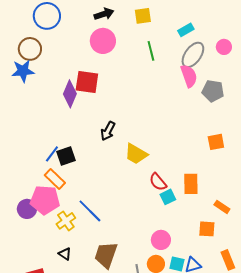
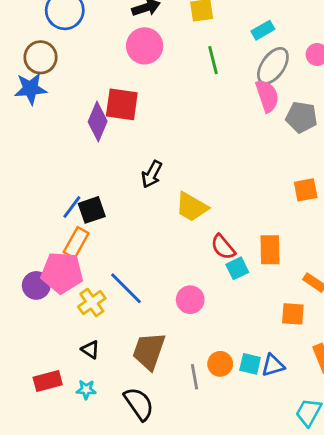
orange rectangle: (55, 179) -> (76, 243), turned 75
pink circle: (161, 240) -> (190, 300), moved

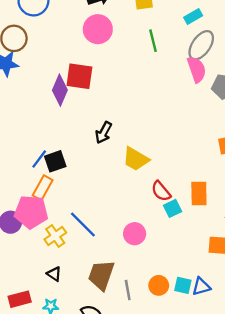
gray line: (194, 377) -> (128, 290), moved

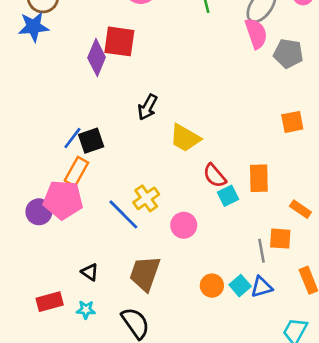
yellow cross: (55, 236) -> (146, 198), moved
cyan square: (183, 285) -> (240, 286), turned 36
gray line: (128, 290) -> (262, 251), moved

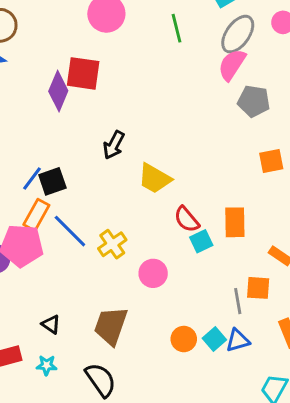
pink semicircle: (256, 33) -> (232, 65), turned -128
gray pentagon: (288, 54) -> (254, 101), moved
blue line: (123, 214) -> (70, 231), moved

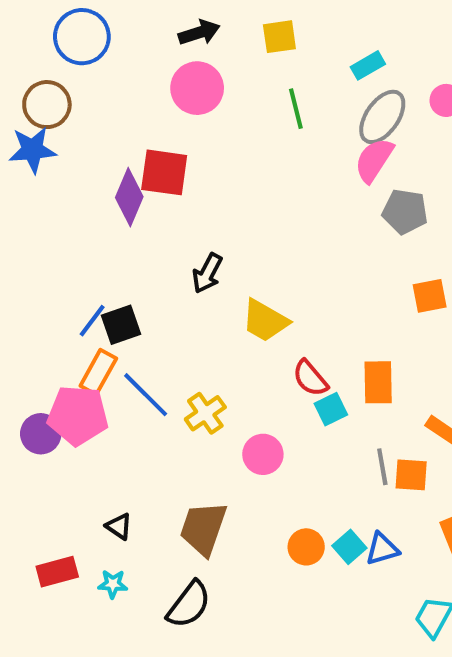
gray line: (238, 301) -> (382, 467), moved
black semicircle: (101, 380) -> (189, 605), turned 72

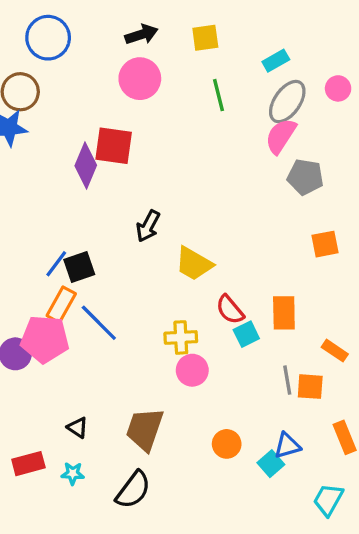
yellow cross: (205, 413) -> (181, 337), moved, turned 32
cyan square: (349, 547) -> (271, 464), moved

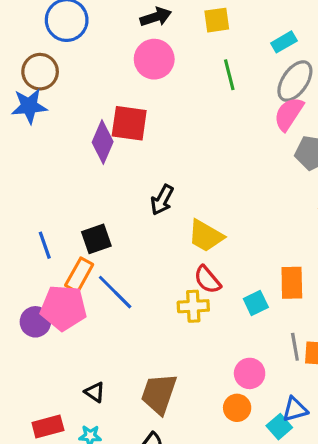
blue line: (56, 264) -> (45, 245), moved, turned -56
red semicircle: (230, 310) -> (207, 280), moved
pink circle: (192, 370) -> (250, 373), moved

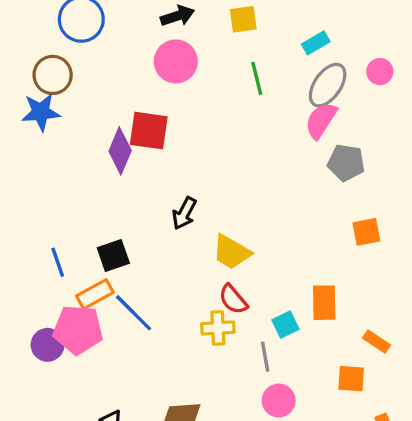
orange rectangle: (79, 275) -> (95, 294), turned 32
gray line: (295, 347) -> (265, 357), moved

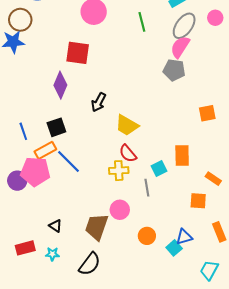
purple diamond: (120, 151) -> (60, 85), moved
gray pentagon: (346, 163) -> (174, 70), moved
pink circle: (279, 401) -> (120, 210), moved

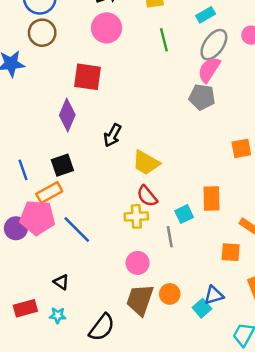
brown circle: (20, 20) -> (42, 33), moved
blue line: (68, 161) -> (77, 230), moved
brown trapezoid: (97, 227) -> (140, 300), moved

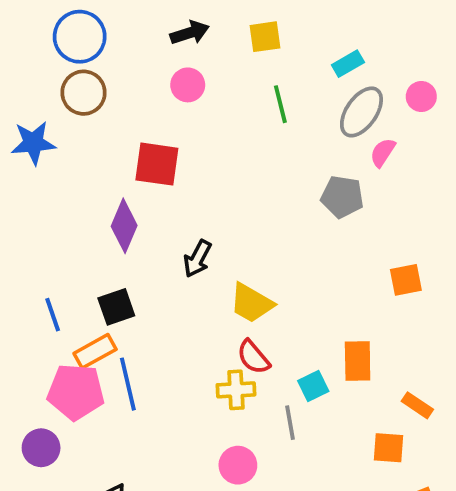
pink circle: (107, 28) -> (188, 85), size x0.7
pink semicircle: (209, 70) -> (383, 152), moved, size x0.7
purple circle: (16, 228) -> (41, 448), moved
blue line: (77, 230) -> (128, 384), moved, turned 32

